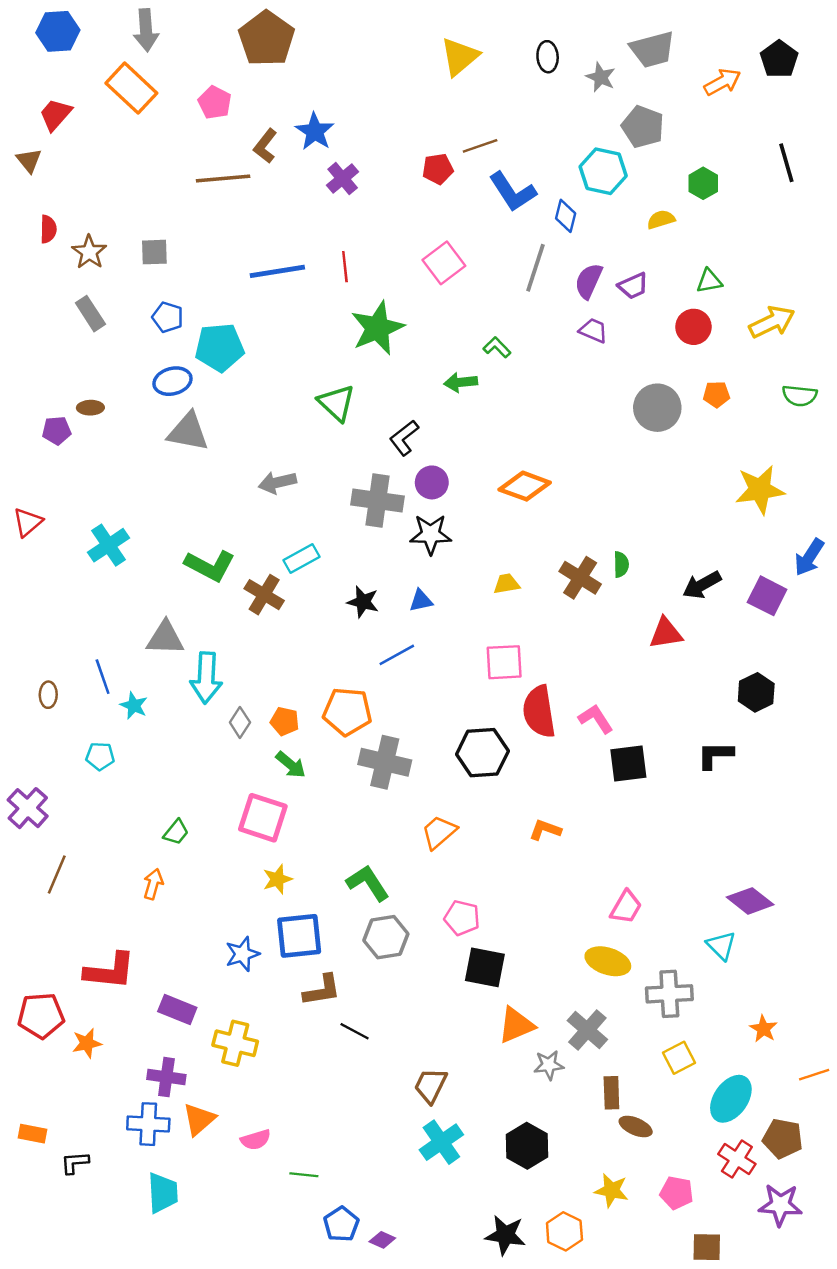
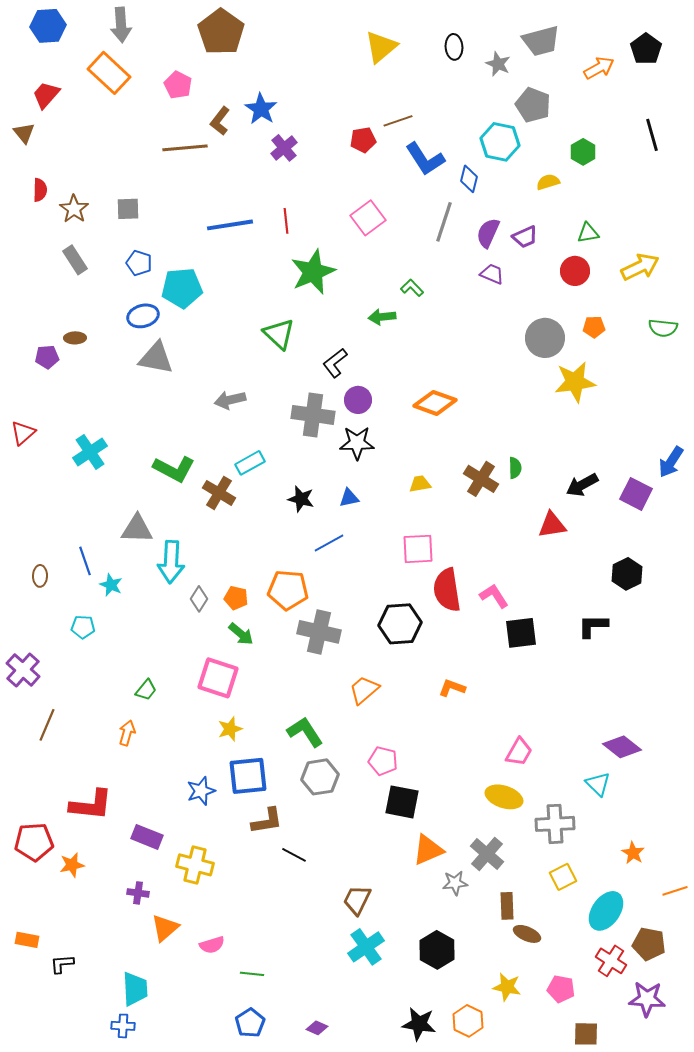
yellow star: (760, 490) -> (575, 382), moved
purple cross: (166, 1077) -> (138, 893), size x0.7
blue cross: (148, 1124) -> (123, 1026), moved, size x0.7
blue pentagon: (341, 1224) -> (250, 1023), moved

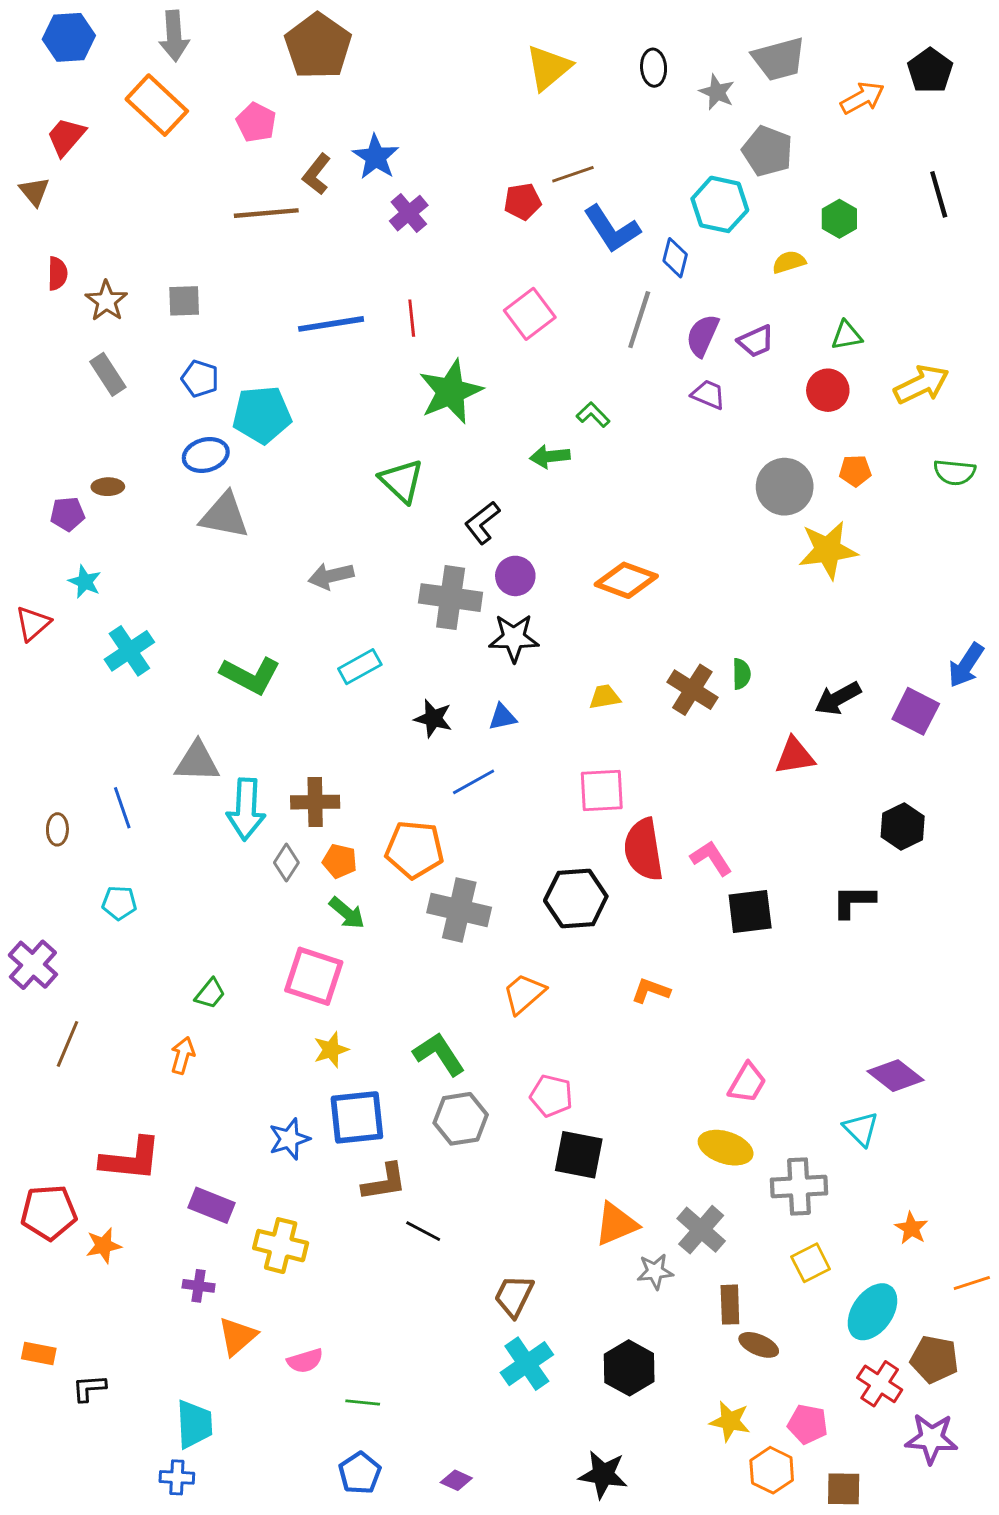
brown cross: (219, 493) -> (315, 802), moved, turned -32
cyan star: (111, 585) -> (85, 582), moved
orange hexagon: (468, 1021) -> (772, 1470), moved

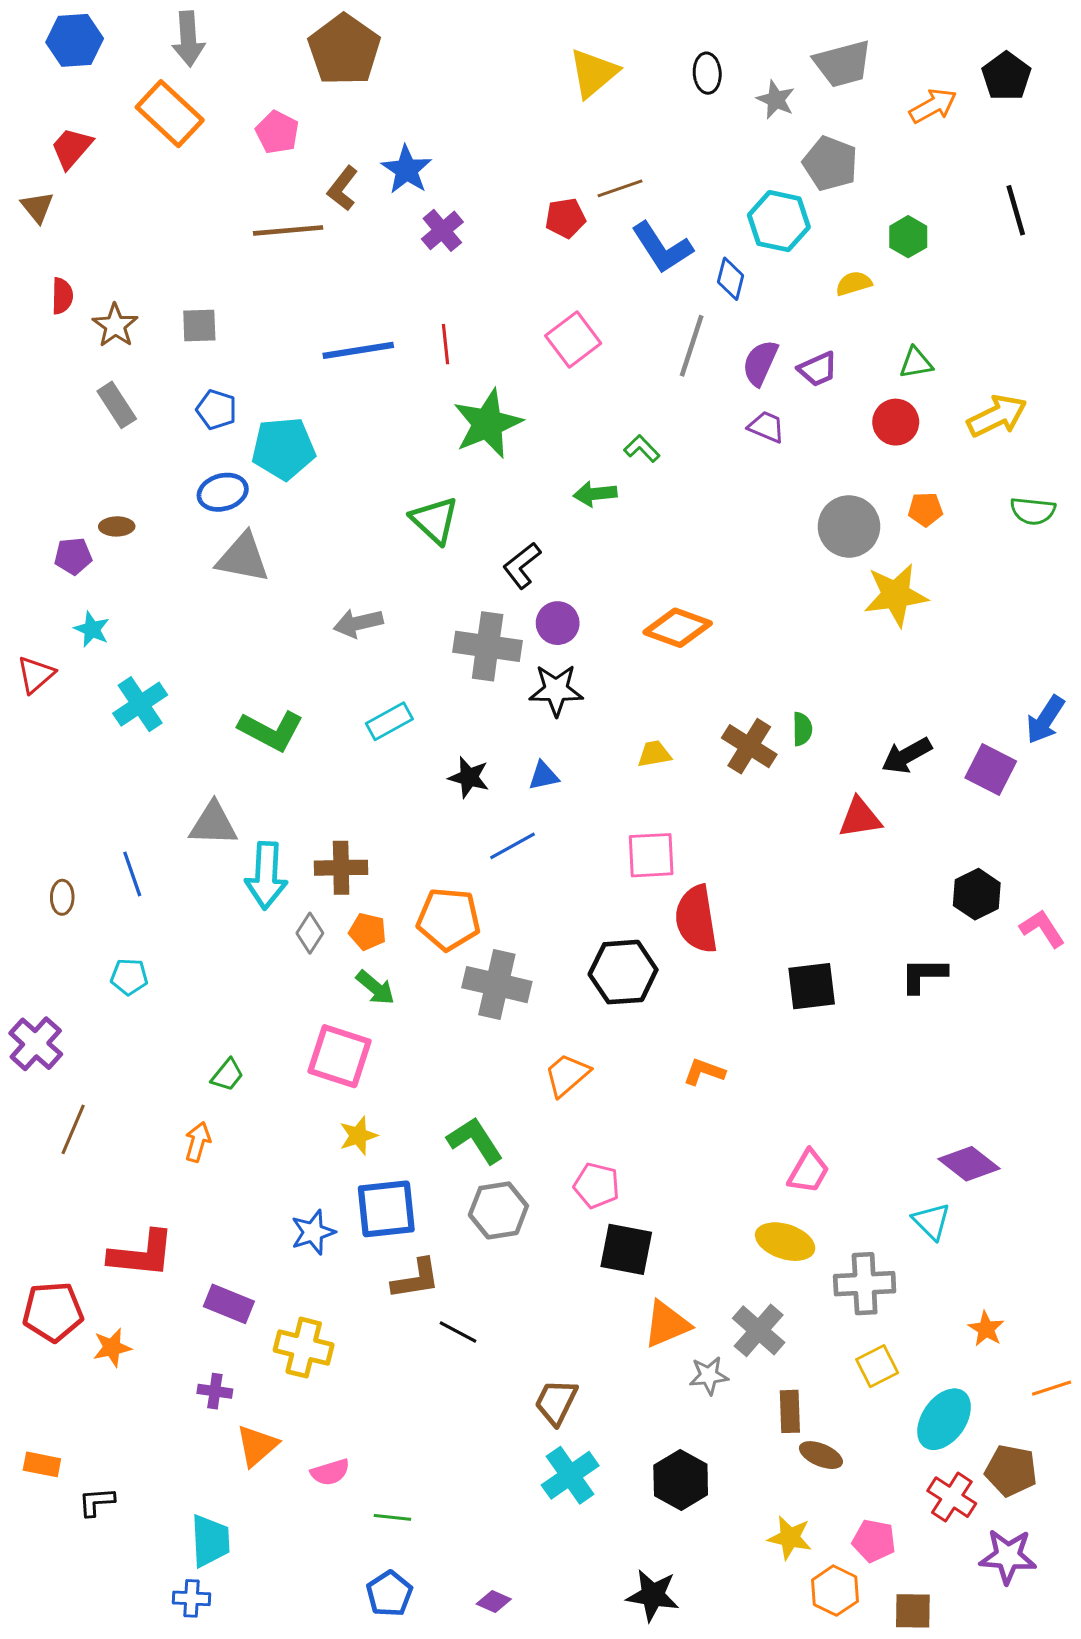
pink L-shape: (711, 858) -> (1042, 928), moved

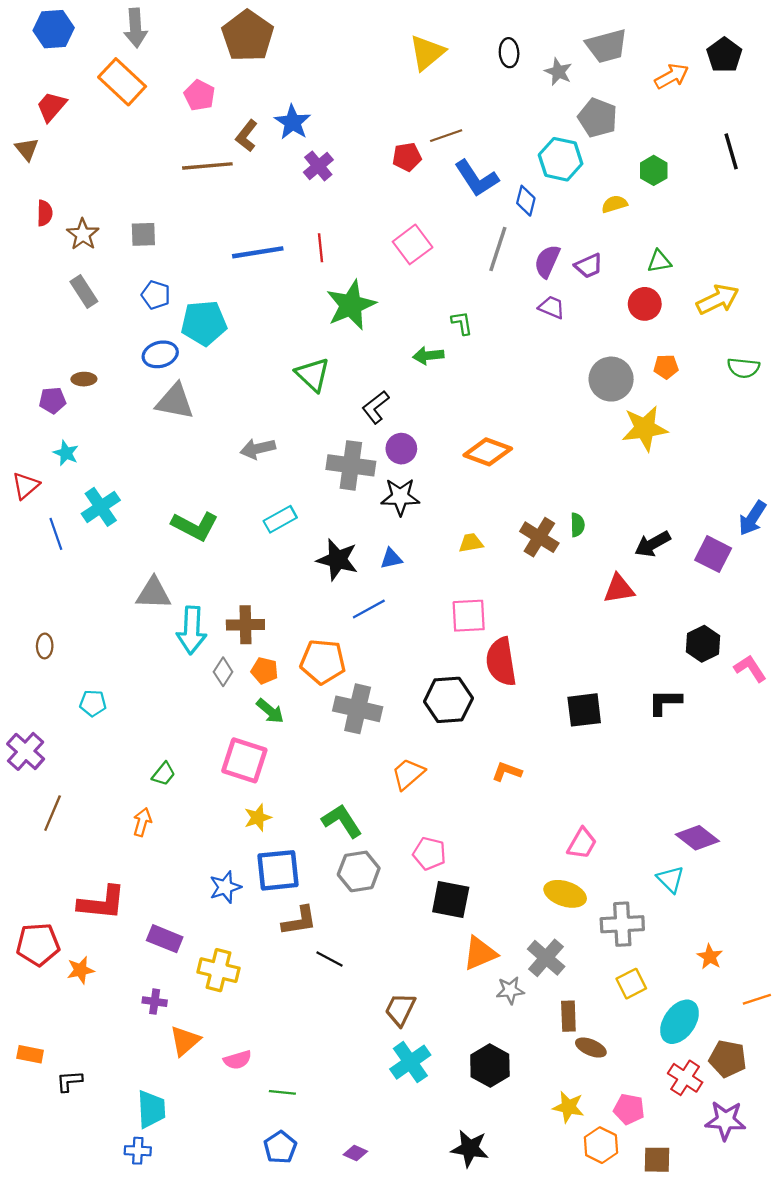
green L-shape: (642, 449) -> (462, 323), turned 35
black star: (469, 777) -> (337, 560), size x1.4
blue line: (132, 874) -> (56, 534), moved

